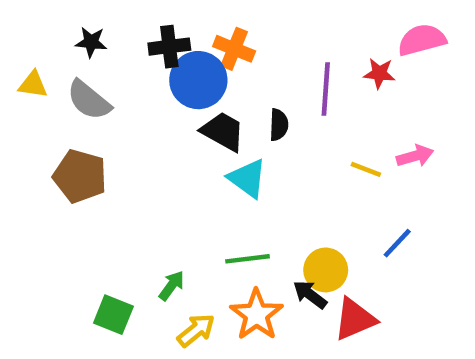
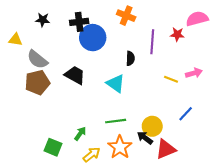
orange cross: (234, 49) -> (126, 16), moved
gray semicircle: (89, 100) -> (37, 59), moved
black trapezoid: (223, 131) -> (75, 75), moved
brown pentagon: (80, 176) -> (37, 82), turned -30

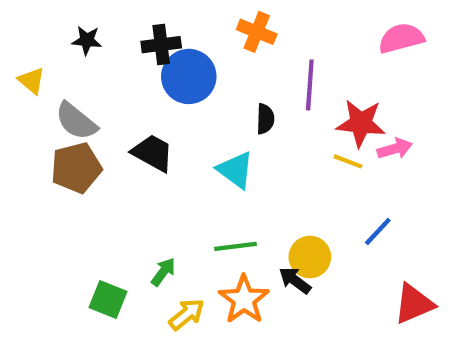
red star: (177, 34) -> (361, 123), moved, size x1.6
yellow triangle: (15, 40) -> (32, 81), turned 32
red triangle: (166, 149) -> (414, 304), moved

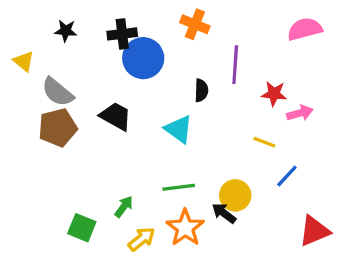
red star: (361, 123) -> (274, 94), size x0.7
yellow line: (348, 161) -> (264, 142), moved

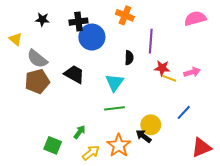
red star: (274, 94) -> (162, 68), moved
cyan triangle: (179, 129) -> (115, 82), turned 30
yellow line: (264, 142) -> (169, 78), moved
green line: (179, 187) -> (115, 108), moved

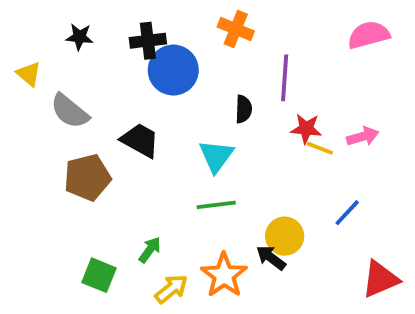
brown pentagon: (37, 81) -> (87, 177), moved

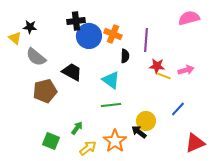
orange cross: (236, 29) -> (113, 34), moved
black star: (79, 37) -> (30, 27), moved
cyan triangle: (216, 156) -> (111, 80), turned -30

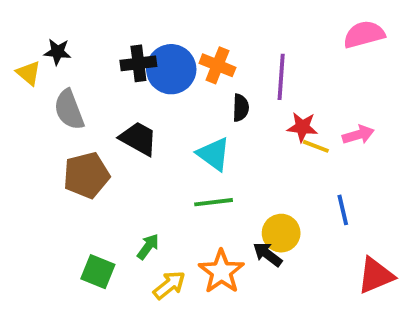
black cross: (76, 21) -> (138, 63), moved
gray semicircle: (36, 57) -> (69, 110), turned 30
blue line: (178, 109) -> (343, 210), turned -56

